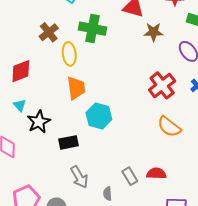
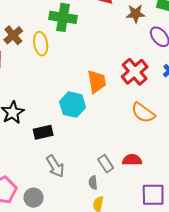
brown cross: (49, 32) -> (13, 35), moved
brown star: (154, 32) -> (136, 14), moved
orange trapezoid: (76, 88) -> (97, 82), moved
gray semicircle: (107, 194) -> (93, 183), moved

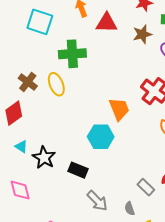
black rectangle: (43, 132) -> (78, 170), turned 48
gray semicircle: (93, 183) -> (130, 209), moved

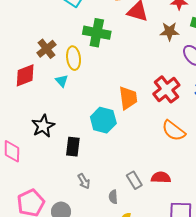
cyan triangle: (21, 146) -> (62, 81), moved
black rectangle: (78, 170) -> (73, 147), turned 60
gray arrow: (97, 201) -> (84, 181), size x0.7

